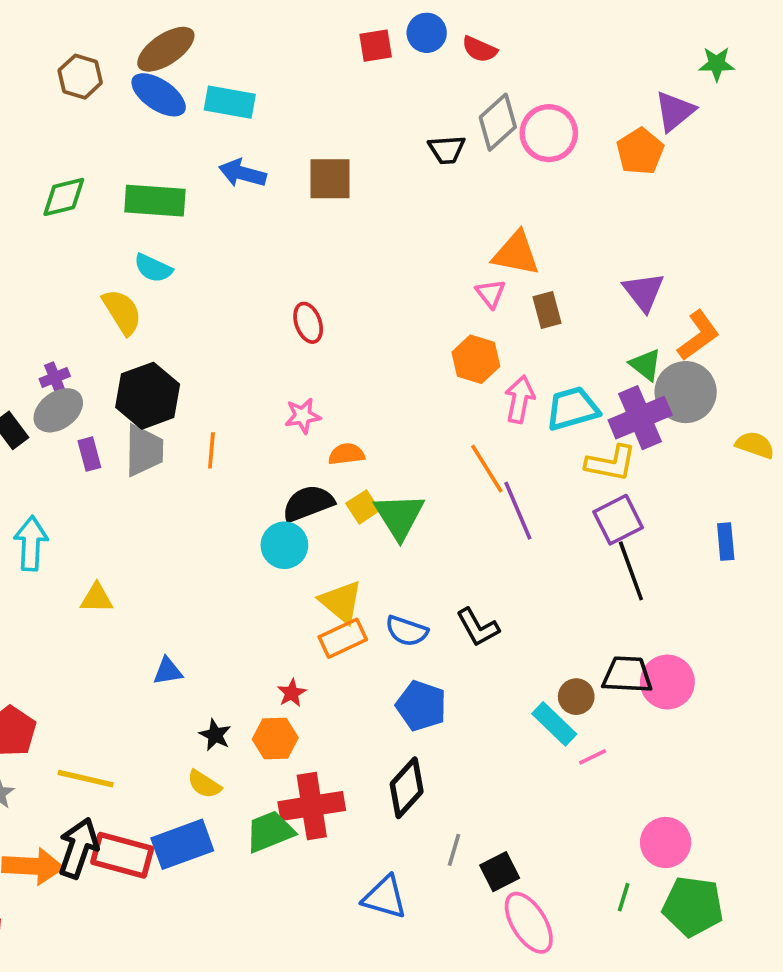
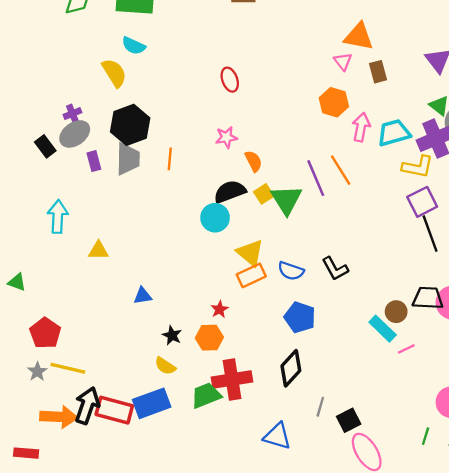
orange semicircle: (346, 454) -> (254, 161), turned 70
purple line: (518, 511) -> (316, 178), moved
yellow line: (86, 779) -> (68, 368), moved

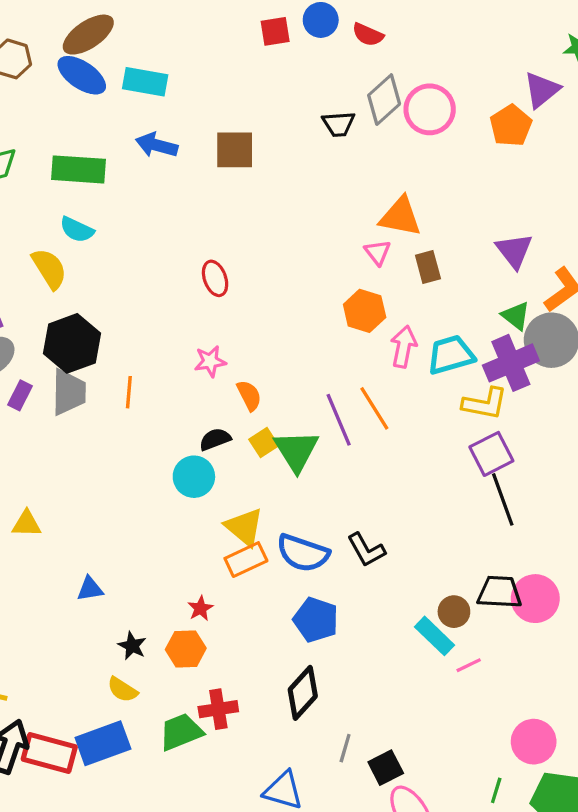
purple rectangle: (94, 161) -> (20, 395), turned 42
black semicircle: (230, 192) -> (215, 439), size x0.7
blue semicircle: (291, 271) -> (303, 553), size x1.4
red cross: (232, 380) -> (218, 709), size x0.7

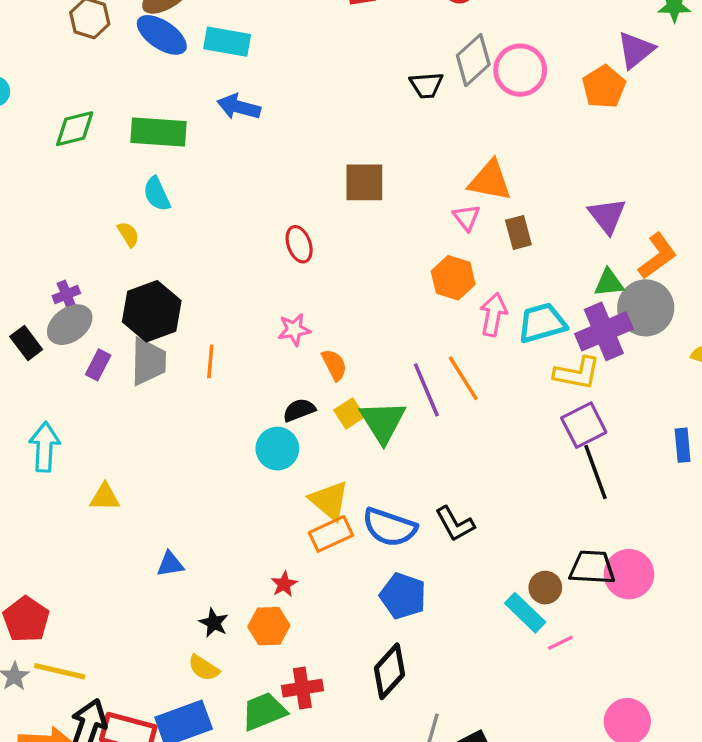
brown square: (235, 150) -> (364, 182), moved
cyan semicircle: (77, 230) -> (157, 194), turned 40
yellow semicircle: (49, 269) -> (128, 234), size x0.6
green triangle: (516, 316) -> (609, 283), turned -44

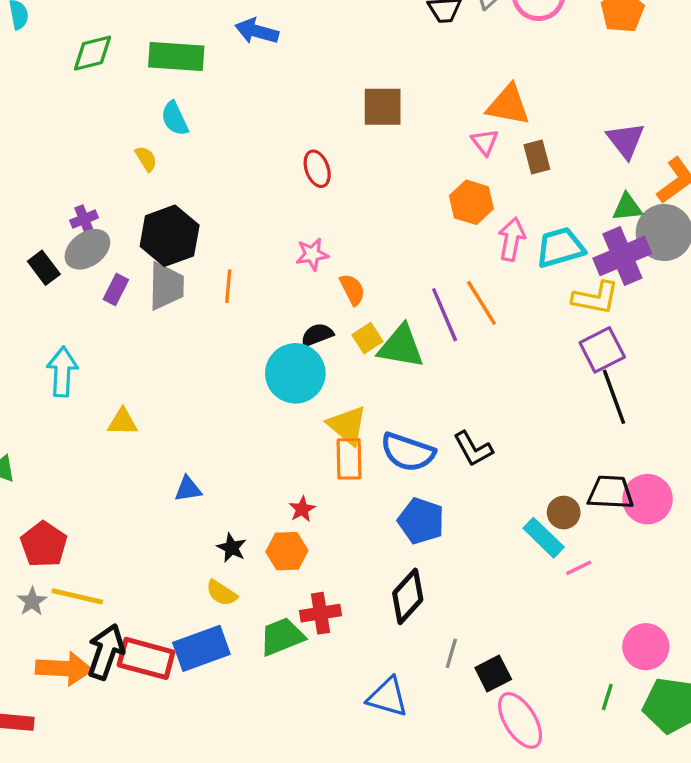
green triangle: (383, 422) -> (401, 347), turned -48
cyan circle: (277, 449) -> (295, 373), size x1.4
orange rectangle: (331, 534) -> (349, 459), turned -66

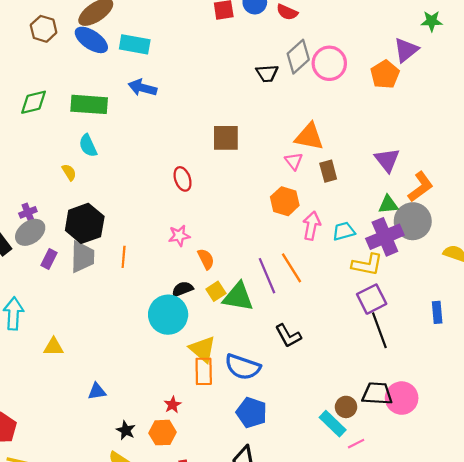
cyan trapezoid: (560, 248) -> (344, 231), size x0.7
black L-shape: (473, 449) -> (288, 336), moved

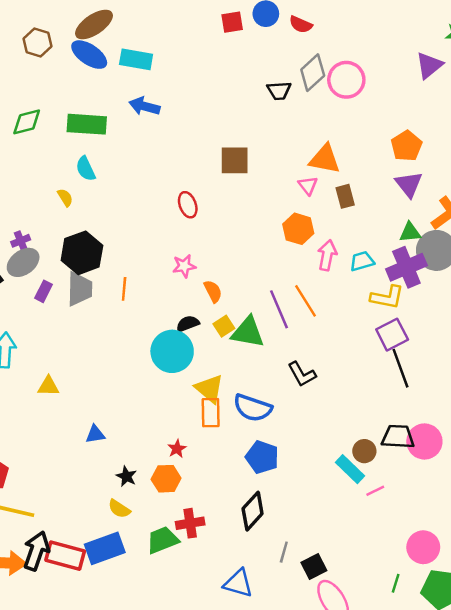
orange pentagon: (385, 74) -> (406, 146), moved

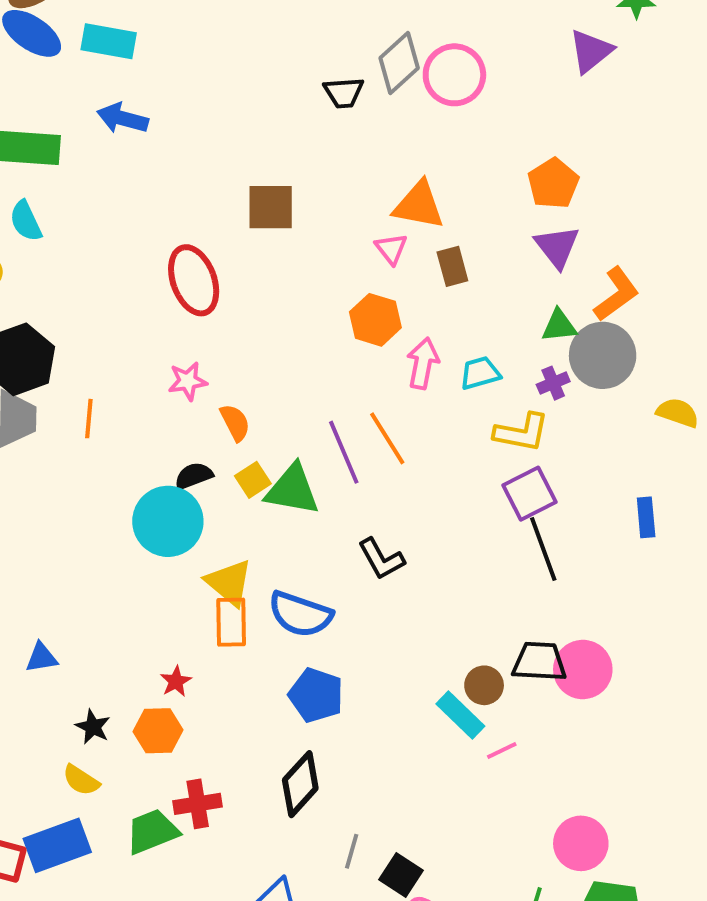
red ellipse: (188, 205) -> (194, 280), size x1.6
purple cross: (406, 267) -> (553, 383), size x0.5
black square: (314, 566) -> (401, 875), turned -30

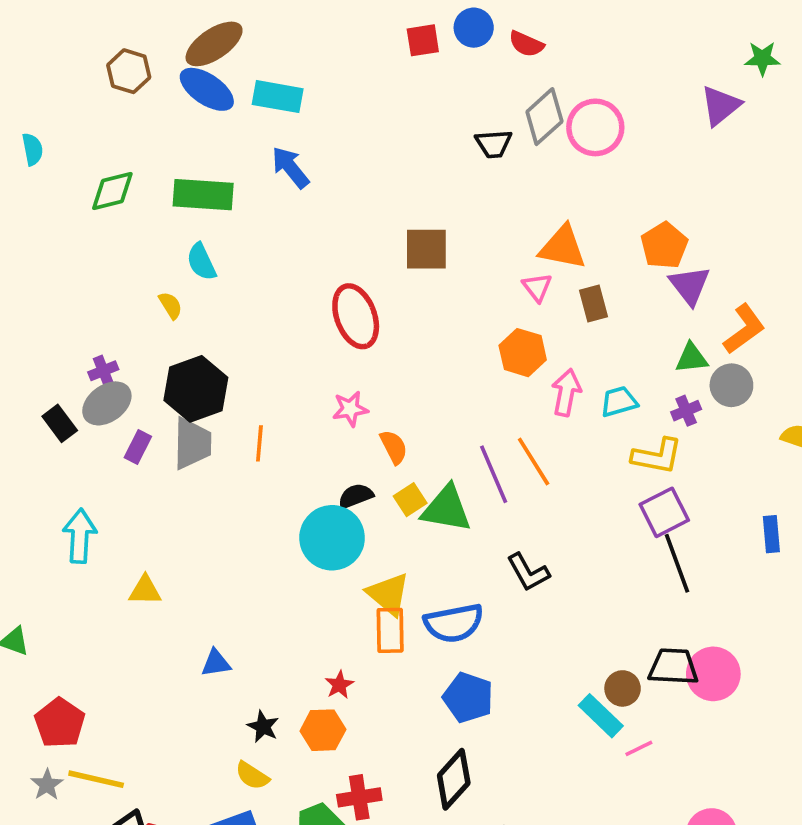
blue arrow: (122, 118) -> (290, 167), turned 36
orange pentagon: (553, 183) -> (664, 245), moved
gray circle: (603, 355) -> (731, 385), size x0.7
blue semicircle: (300, 614) -> (454, 623), turned -30

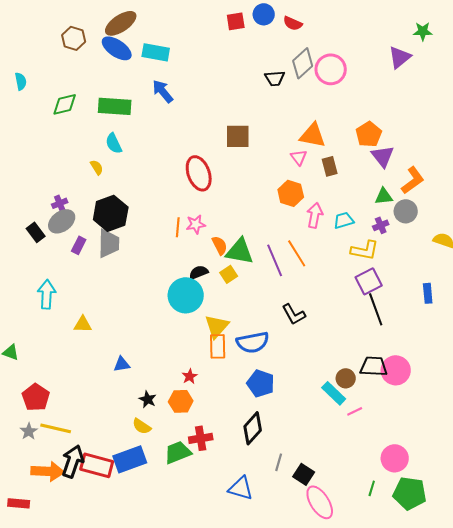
orange line: (259, 443) -> (178, 227), moved
green triangle: (446, 509) -> (240, 251), moved
yellow triangle: (388, 594) -> (217, 326), turned 32

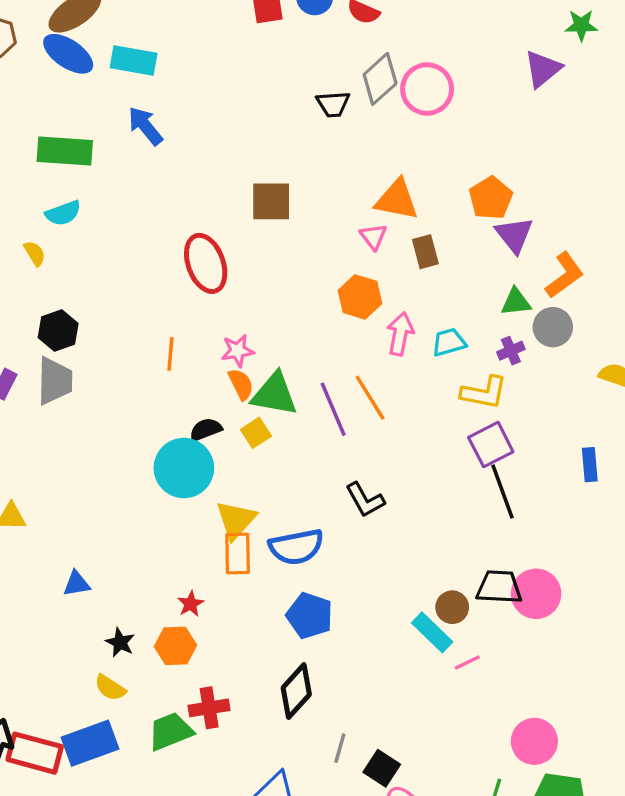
cyan semicircle: (114, 143) -> (63, 213), turned -85
black hexagon: (111, 213) -> (58, 331), size x0.7
pink star: (196, 224) -> (238, 351), moved

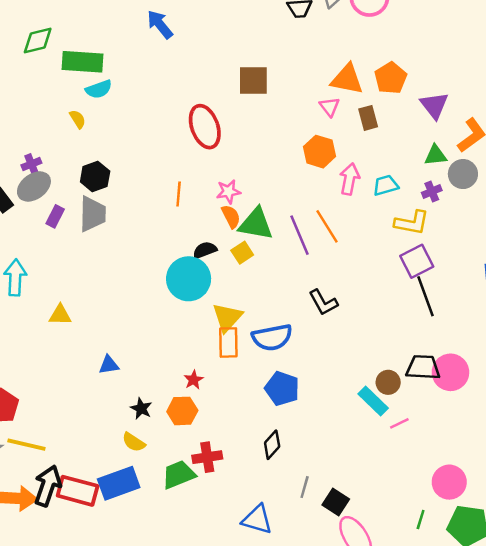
green rectangle: (65, 151) -> (83, 62), moved
orange pentagon: (491, 198) -> (391, 78), moved
black diamond: (296, 691) -> (272, 445), size x0.7

